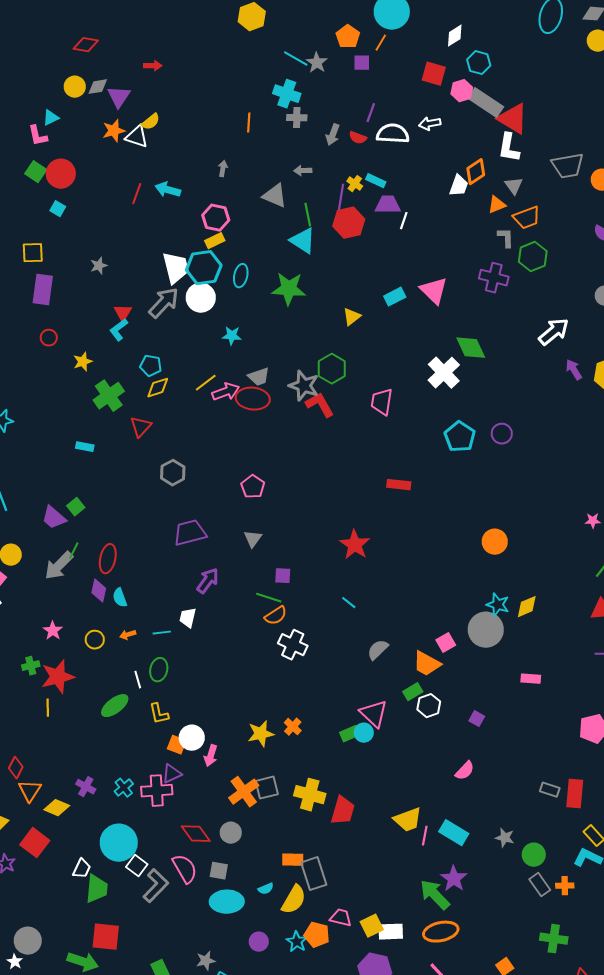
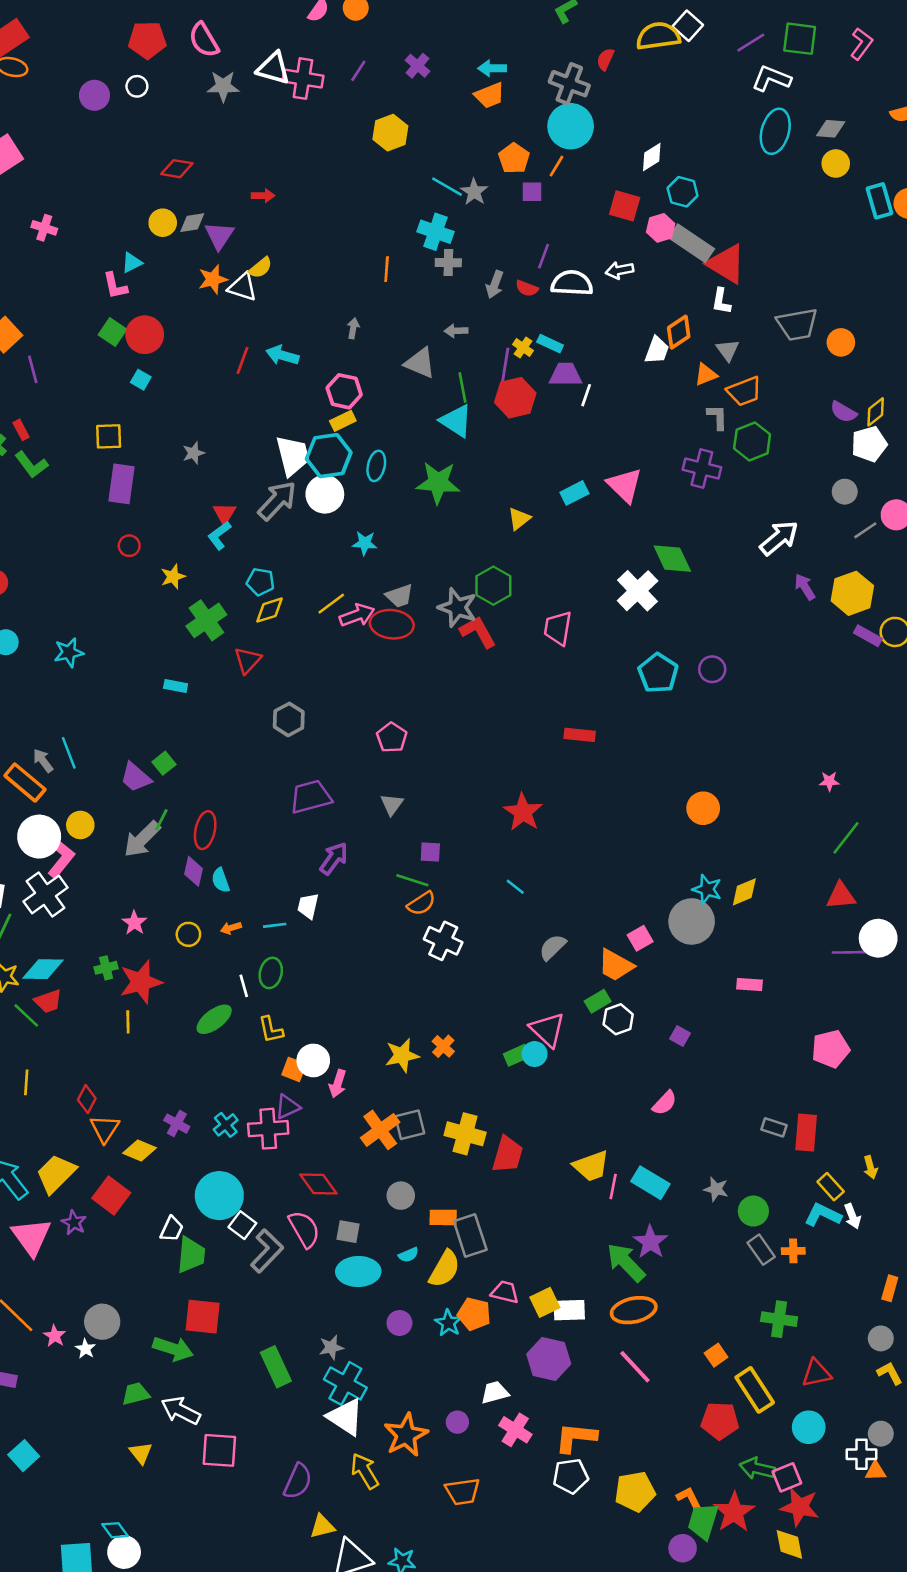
white L-shape: (509, 148) -> (721, 301), size x0.7
gray circle: (231, 833) -> (401, 1196), moved

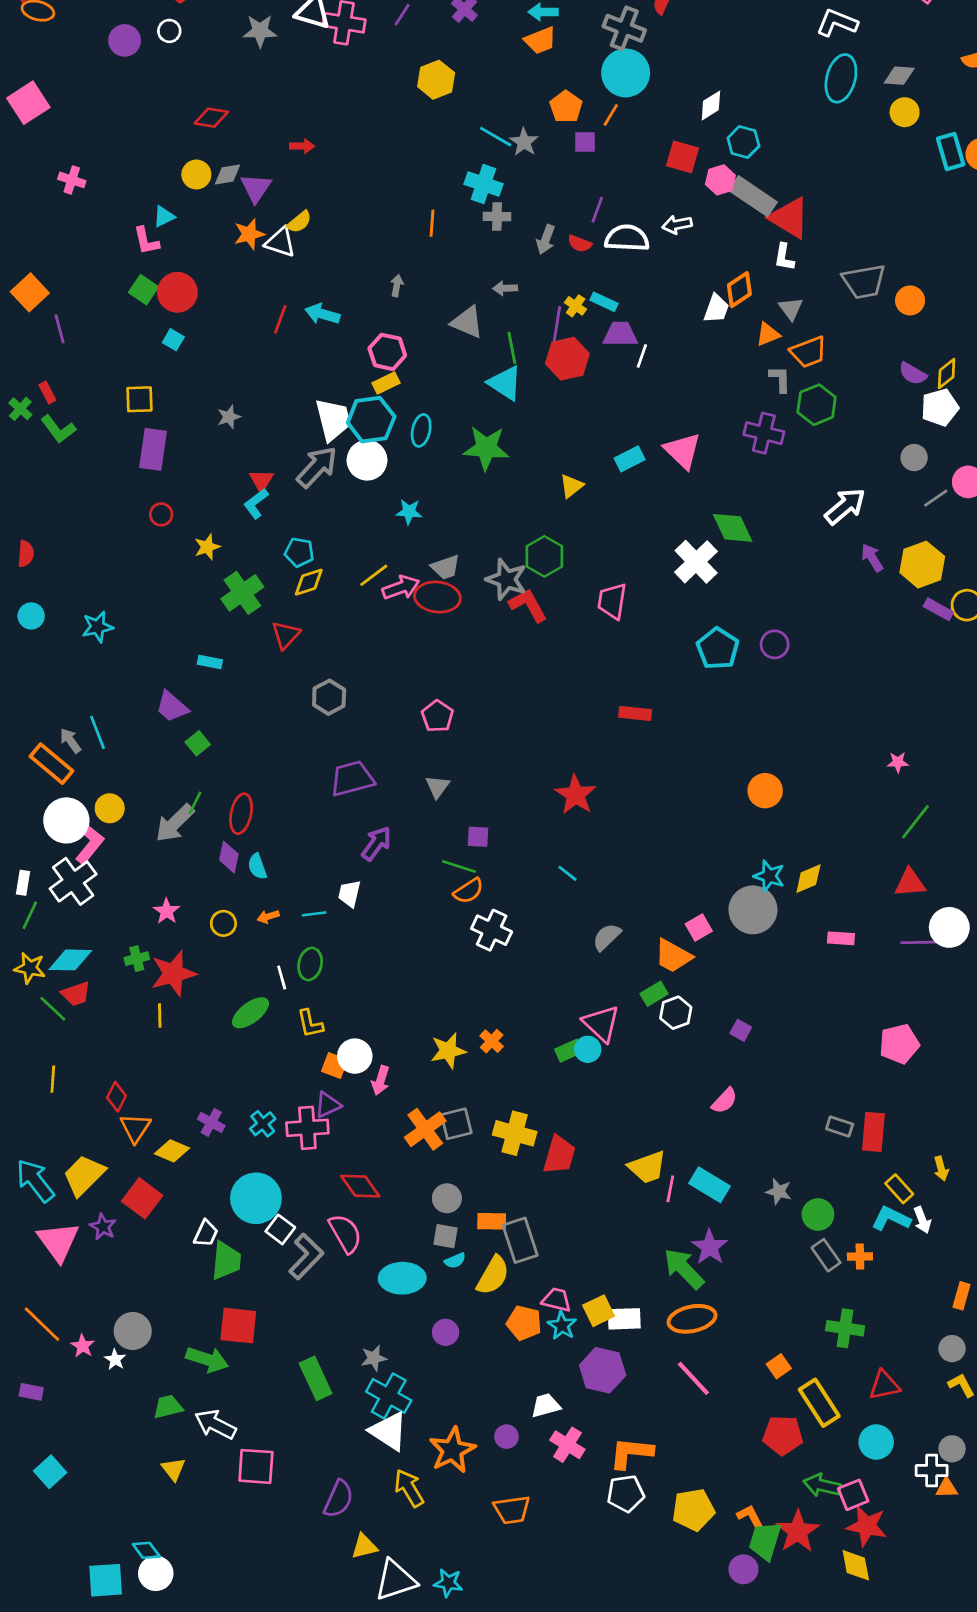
purple trapezoid: (136, 777) -> (172, 707), moved
pink rectangle: (749, 985) -> (841, 938), moved
gray square: (348, 1232) -> (446, 1236), moved
cyan star: (448, 1323) -> (562, 1326), moved

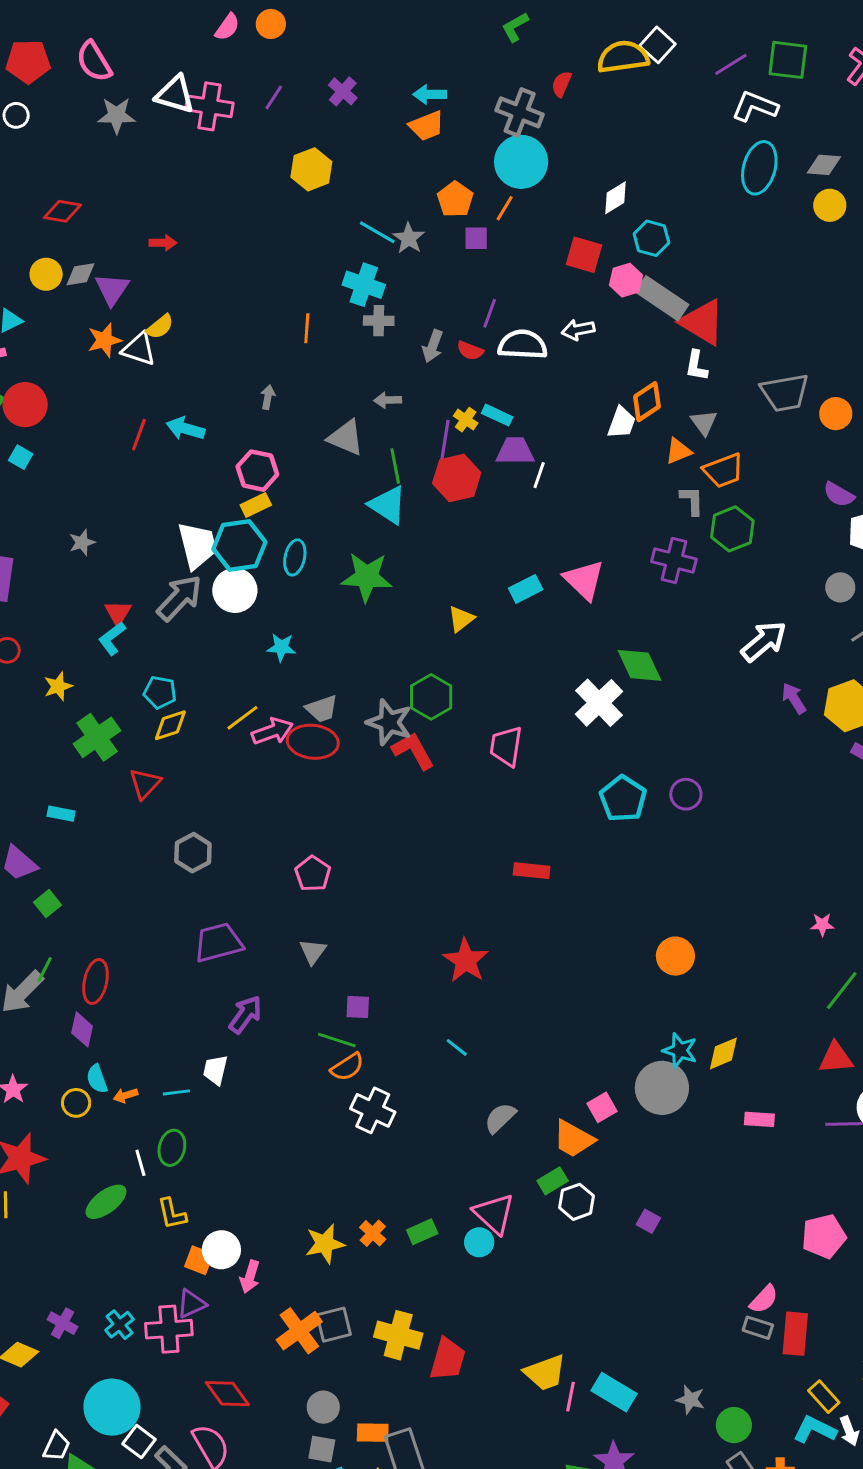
cyan semicircle: (257, 866) -> (97, 1079), moved
green rectangle: (569, 1051) -> (422, 1232), moved
pink semicircle: (724, 1101) -> (764, 1299), moved

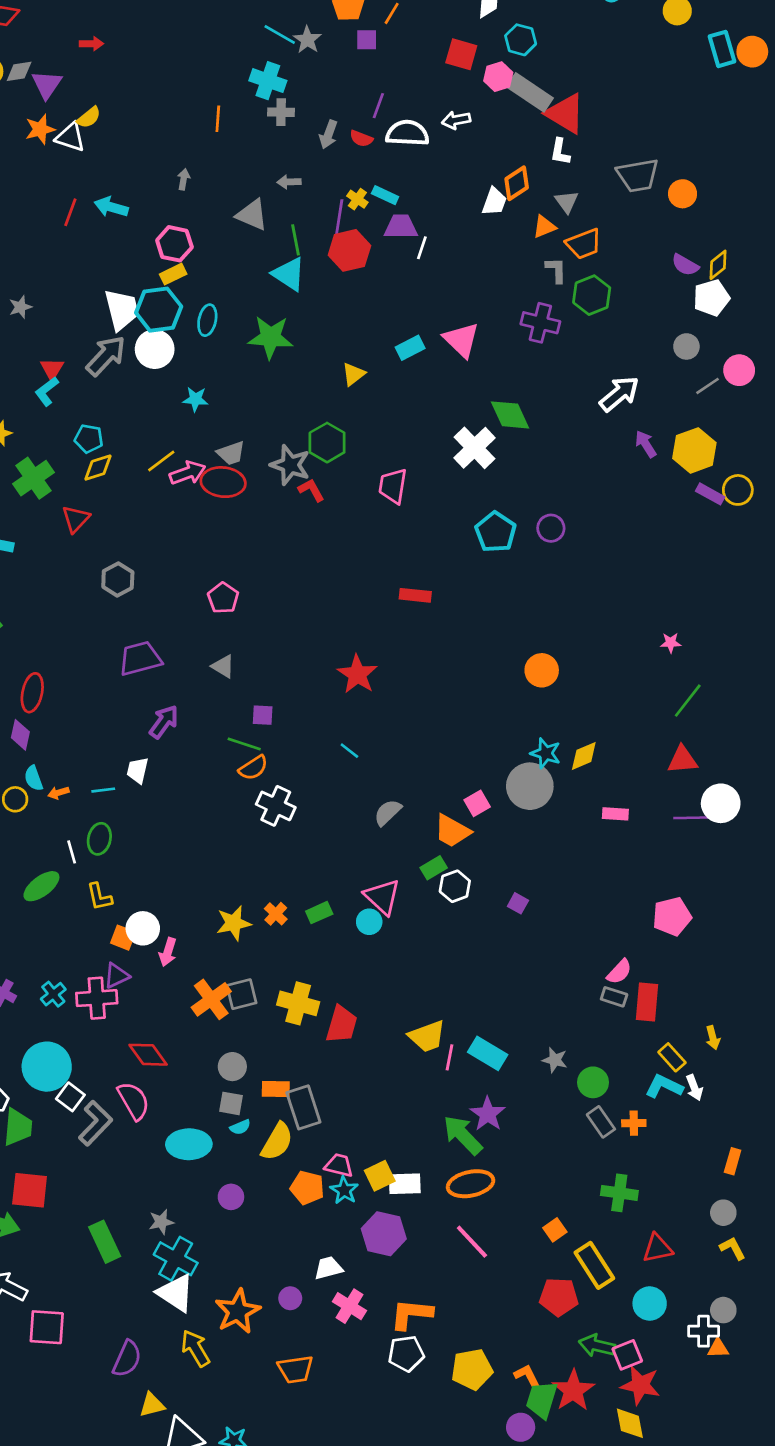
red L-shape: (413, 751) -> (311, 490), size x0.7
gray triangle: (313, 952) -> (223, 666), turned -35

